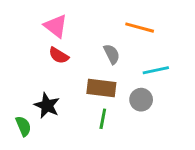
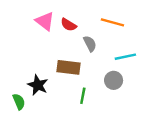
red semicircle: (59, 56) -> (69, 25), moved
brown rectangle: (101, 88) -> (69, 67), moved

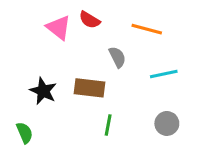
red semicircle: (69, 25) -> (90, 20), moved
gray circle: (114, 80) -> (167, 123), moved
black star: (38, 85) -> (43, 91), moved

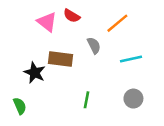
orange line: (147, 29) -> (117, 23), turned -55
brown rectangle: (90, 88) -> (61, 59), moved

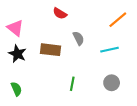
pink triangle: (47, 22) -> (15, 28), moved
orange line: (117, 23) -> (118, 20), moved
black star: (35, 73) -> (17, 54), moved

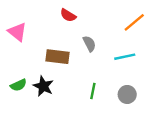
black star: (17, 54) -> (43, 86), moved
green line: (72, 84) -> (93, 91), moved
green semicircle: (16, 89) -> (18, 85), moved, turned 88

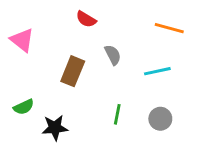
orange line: (134, 22) -> (169, 28), turned 55
brown rectangle: (57, 57) -> (73, 71), turned -75
black star: (43, 86) -> (55, 128), moved, turned -30

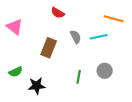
cyan line: (157, 71) -> (99, 37), moved
gray circle: (160, 119) -> (105, 71), moved

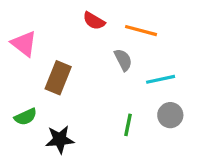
orange line: (114, 19) -> (141, 31), moved
cyan line: (99, 37) -> (161, 79), moved
brown rectangle: (49, 48) -> (58, 78), moved

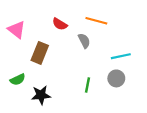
red semicircle: (94, 21) -> (60, 24), moved
cyan line: (161, 79) -> (121, 56), moved

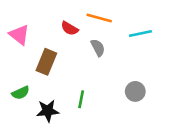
orange line: (96, 21) -> (99, 18), moved
cyan line: (121, 56) -> (140, 33), moved
green line: (87, 85) -> (81, 99), moved

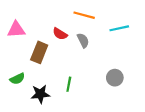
red semicircle: (70, 28) -> (60, 34), moved
pink triangle: (19, 35) -> (16, 29), turned -42

